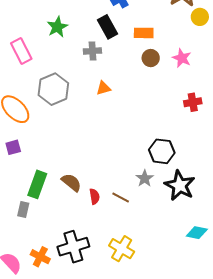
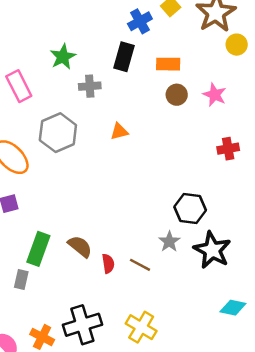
black rectangle: (108, 27) -> (124, 57), turned 45
gray cross: (92, 51) -> (90, 86), moved

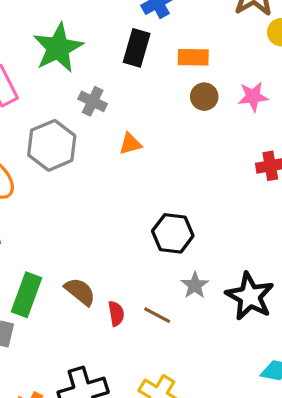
green star: (63, 57) -> (58, 48), size x1.5
gray cross: (90, 86) -> (93, 101), moved, turned 30
pink star: (215, 95) -> (253, 97), turned -30
black hexagon: (190, 208) -> (173, 233), moved

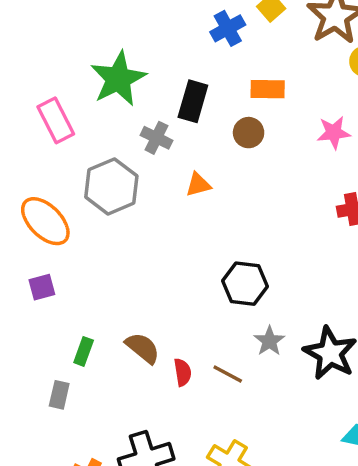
black rectangle: (137, 48) -> (193, 101), moved
brown circle: (204, 97) -> (249, 133), moved
green rectangle: (27, 295) -> (84, 351), size x0.6

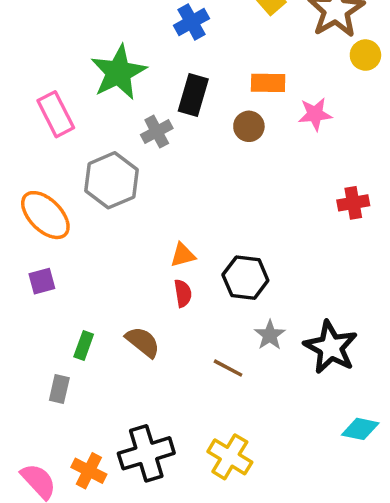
blue cross: (228, 28) -> (192, 22), moved
pink star: (334, 133) -> (315, 114), moved
gray cross: (156, 138) -> (157, 132), turned 36
orange triangle: (198, 185) -> (183, 255), moved
red semicircle: (183, 372) -> (183, 293), moved

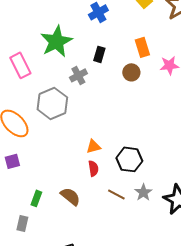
orange rectangle: (268, 83) -> (142, 47), turned 72
black rectangle: (193, 95) -> (99, 54), size x0.7
brown line: (228, 368) -> (116, 194), moved

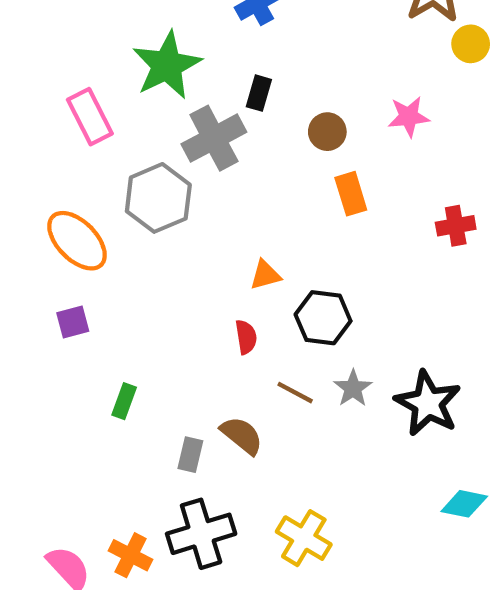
orange rectangle: (142, 47) -> (351, 194), moved
gray cross: (78, 75) -> (214, 138), size x1.6
orange triangle: (93, 146) -> (265, 275), moved
brown semicircle: (70, 196) -> (242, 435), moved
gray rectangle: (22, 223) -> (190, 455), moved

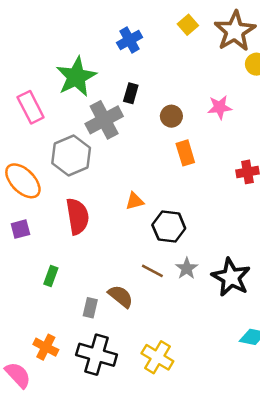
red semicircle: (246, 337) -> (77, 216), moved, size x1.8
black cross: (201, 534) -> (97, 355), turned 33
orange cross: (130, 555) -> (46, 347), moved

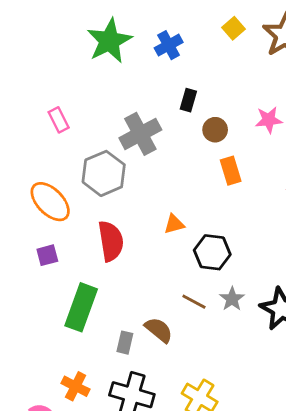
green star: (76, 77) -> (109, 41), moved
black rectangle: (131, 93) -> (188, 100), moved
pink rectangle: (31, 107) -> (59, 120), size x0.7
green rectangle: (51, 276) -> (81, 307), size x2.0

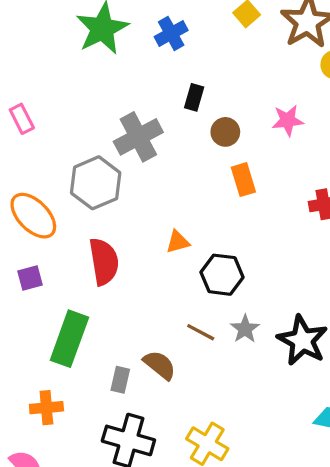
pink rectangle: (59, 120) -> (22, 119), moved
orange cross: (76, 386) -> (46, 408), moved, turned -32

